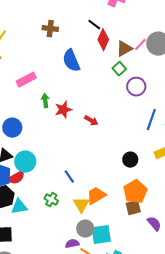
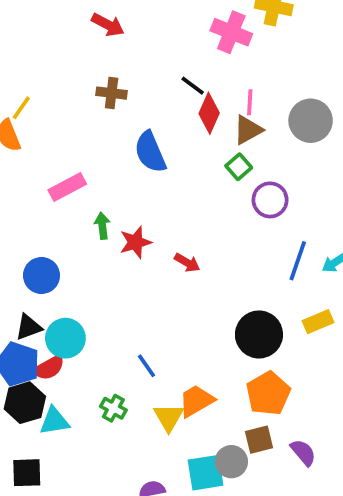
pink line: (140, 45) -> (250, 102), moved, turned -40
black circle: (130, 160) -> (259, 334), size x1.6
brown square: (133, 208) -> (259, 440), moved
gray circle: (85, 229) -> (231, 462), moved

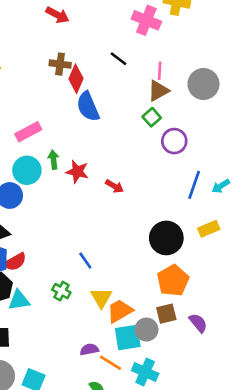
red diamond: (209, 113) -> (76, 79), moved
red star: (135, 242) -> (77, 172), turned 30
cyan circle: (65, 338) -> (27, 170), moved
orange trapezoid: (196, 401) -> (120, 311), moved

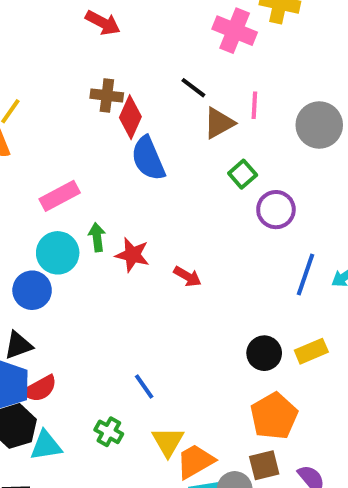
brown triangle: (158, 91) -> (219, 123), moved
yellow rectangle: (209, 229) -> (311, 351), moved
black circle: (166, 238) -> (264, 353), size x0.7

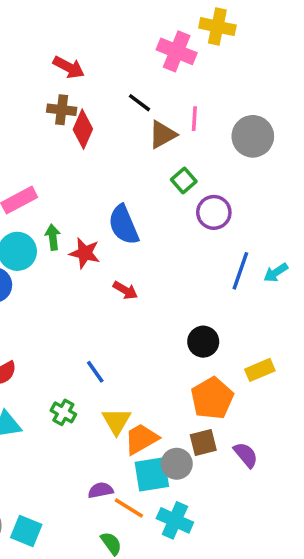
red arrow: (103, 23) -> (69, 67), moved
blue semicircle: (148, 158) -> (124, 225), moved
red arrow: (187, 276) -> (125, 290), moved
yellow rectangle: (311, 351) -> (260, 370), moved

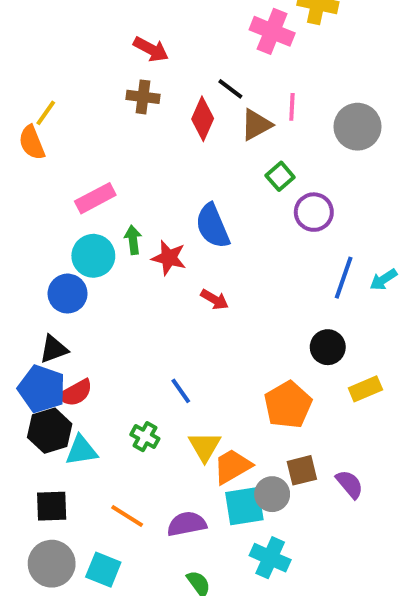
red diamond: (83, 129) -> (203, 119), moved
black circle: (203, 342) -> (328, 347), moved
orange pentagon: (212, 398) -> (288, 405), moved
purple semicircle: (101, 490) -> (187, 524), size x1.4
orange line: (129, 508) -> (127, 516), moved

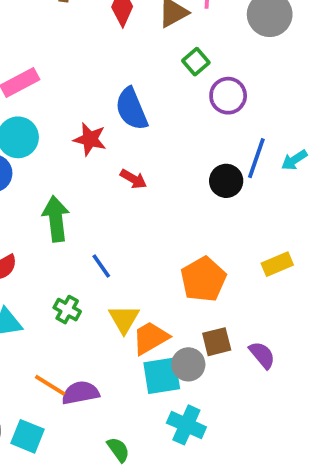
green arrow: (133, 240) -> (56, 219), moved, size x1.6
black circle: (328, 347) -> (226, 181), moved
purple semicircle: (187, 524) -> (80, 393), moved

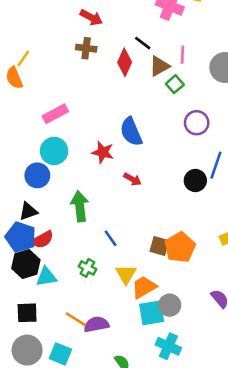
green square: (196, 62) -> (175, 84), moved
brown square: (217, 342) -> (159, 246), moved, turned 30

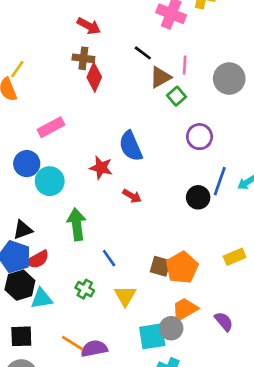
red diamond: (125, 62) -> (94, 77), moved
cyan circle: (54, 151) -> (50, 181), moved
blue circle: (37, 175) -> (27, 164), moved
orange trapezoid: (144, 287) -> (185, 309), moved

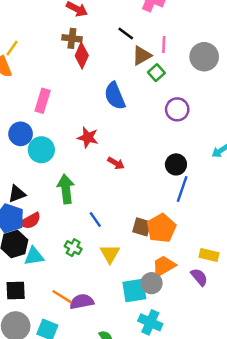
pink rectangle: (51, 127) -> (43, 101), turned -45
blue semicircle: (131, 146) -> (115, 96), moved
blue line: (220, 181) -> (182, 189), moved
yellow rectangle: (235, 257) -> (209, 255), moved, turned 36

